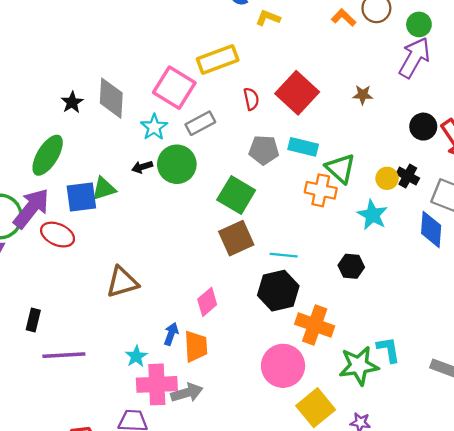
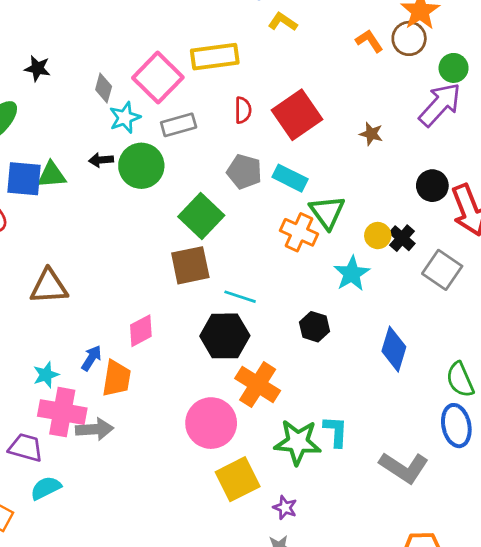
gray diamond: (111, 98) -> (104, 88), moved, size x0.6
black star: (72, 102) -> (38, 68), turned 30
blue diamond: (431, 229) -> (394, 349), moved

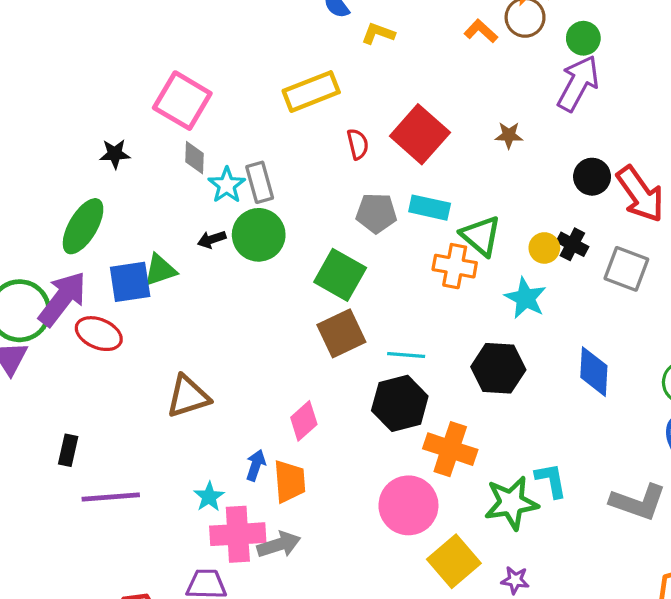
pink square: (158, 78) -> (182, 101), moved
gray rectangle: (179, 125) -> (260, 182), moved, turned -76
black hexagon: (314, 327) -> (498, 368), size x1.5

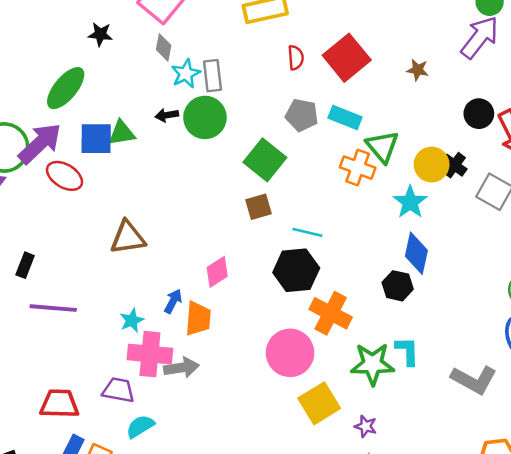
yellow circle: (544, 248) -> (432, 165), size x1.4
brown square: (341, 333) -> (258, 207), size x0.7
black hexagon: (498, 368) -> (398, 286), moved, size x0.7
blue diamond: (594, 372) -> (416, 253), moved

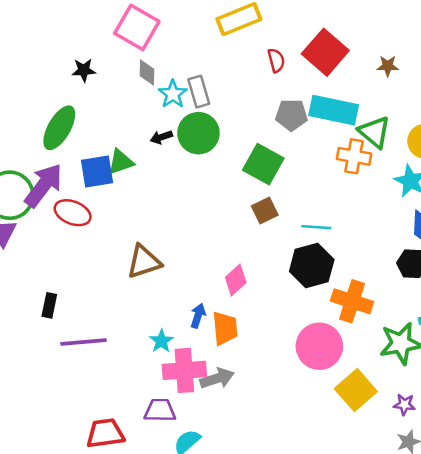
brown star: (418, 70) -> (388, 66), moved
cyan rectangle: (345, 118) -> (334, 110), size x1.5

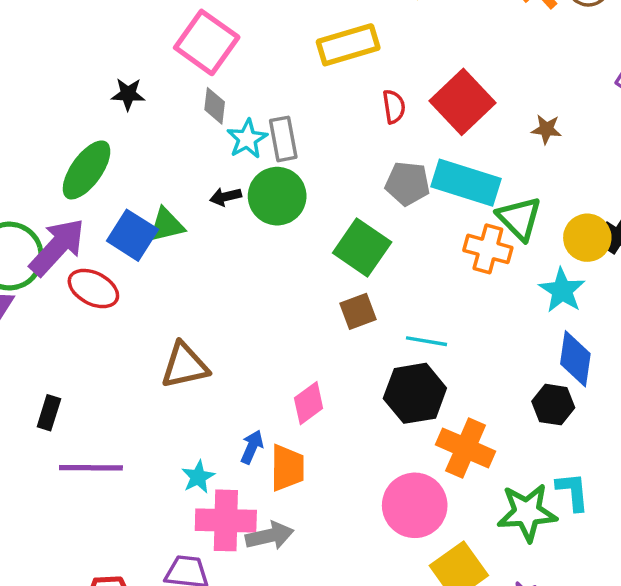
blue square: (97, 171) -> (132, 235), turned 36

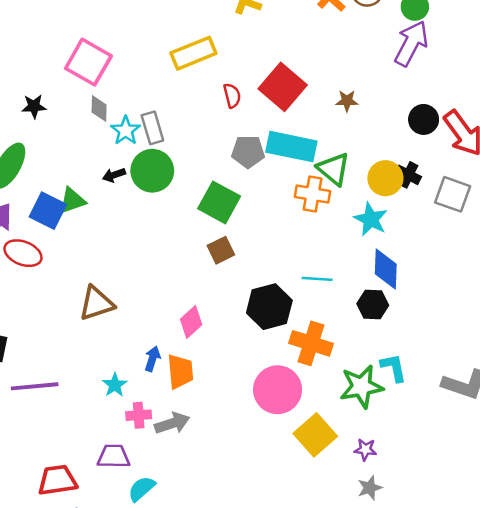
cyan line: (426, 341) -> (317, 279), moved
pink cross: (226, 520) -> (139, 415), size x0.6

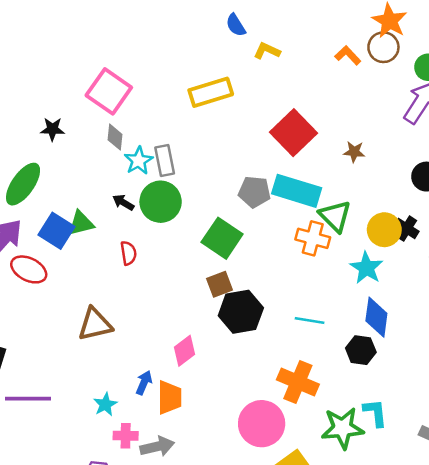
red semicircle: (232, 96) -> (128, 253), moved
black arrow: (114, 175) -> (123, 202), turned 45
black hexagon: (269, 307) -> (241, 312), moved

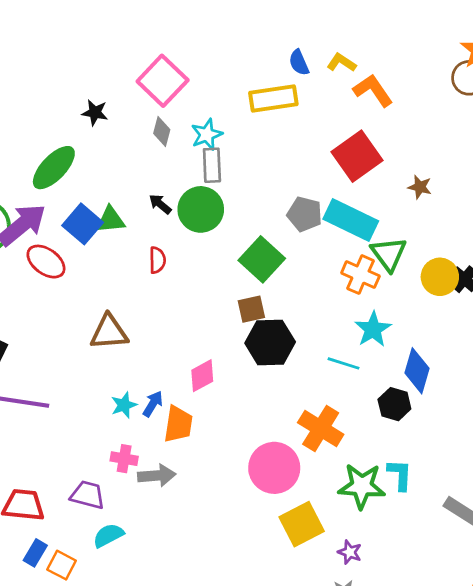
blue semicircle: (236, 25) -> (299, 63), moved
orange L-shape: (348, 55) -> (373, 90), moved, size x1.4
cyan star: (139, 161) -> (207, 135), moved
cyan star: (366, 268) -> (373, 329), moved
cyan star: (105, 405) -> (124, 405), moved

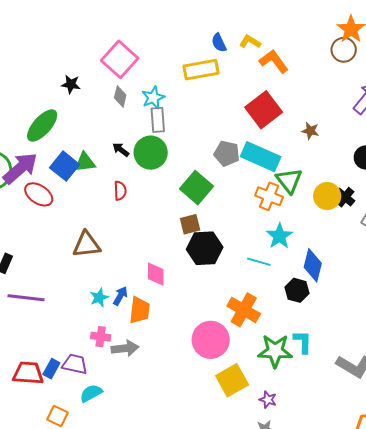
pink diamond: (202, 376) -> (156, 274), turned -60
blue rectangle: (35, 553) -> (51, 369), moved

